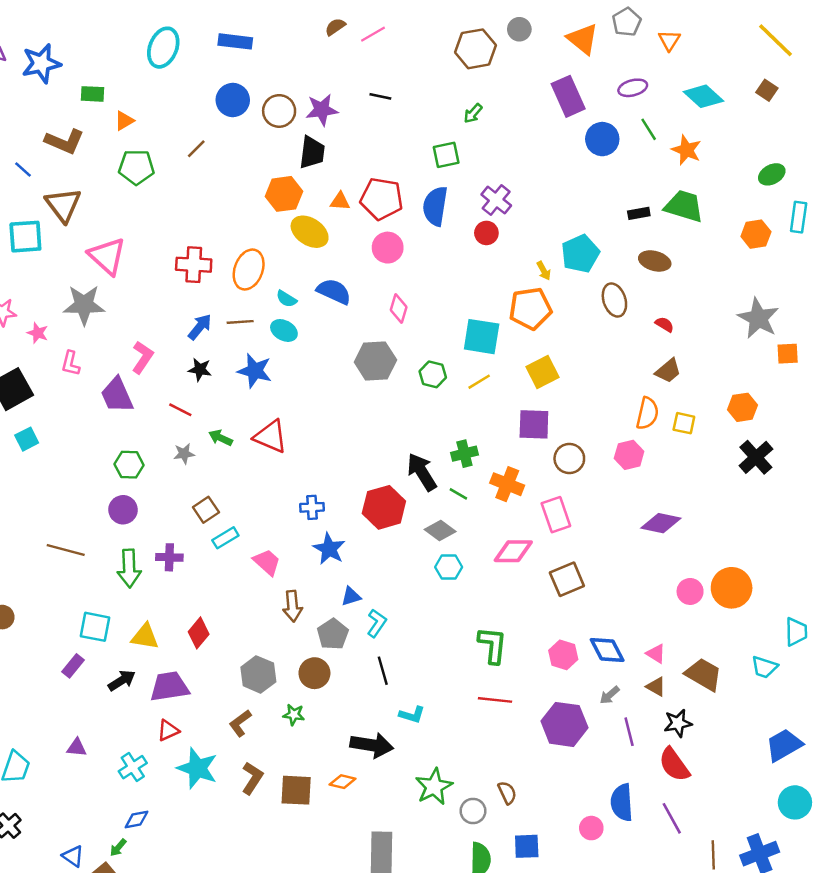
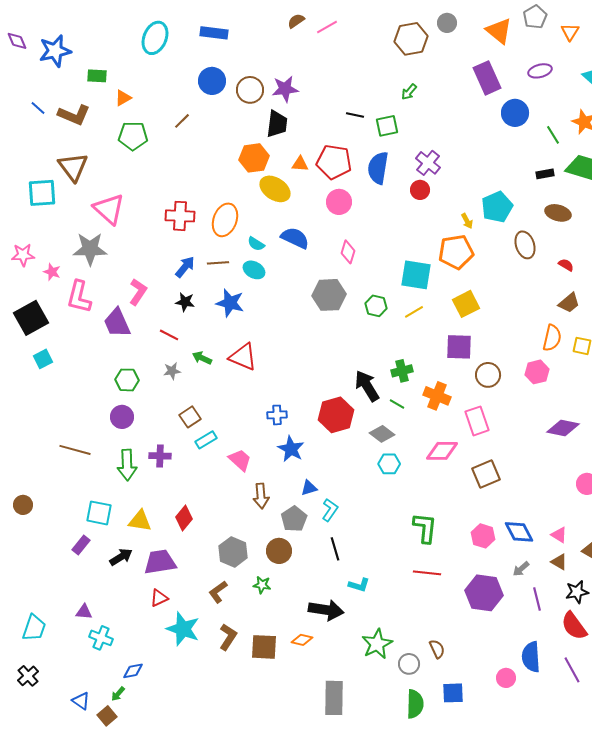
black line: (380, 96) -> (355, 115), moved
green line: (649, 129) -> (553, 135), moved
blue line: (23, 170) -> (38, 108), moved
pink L-shape: (71, 363) -> (79, 297), size x1.6
cyan cross: (133, 767) -> (101, 638), moved, turned -35

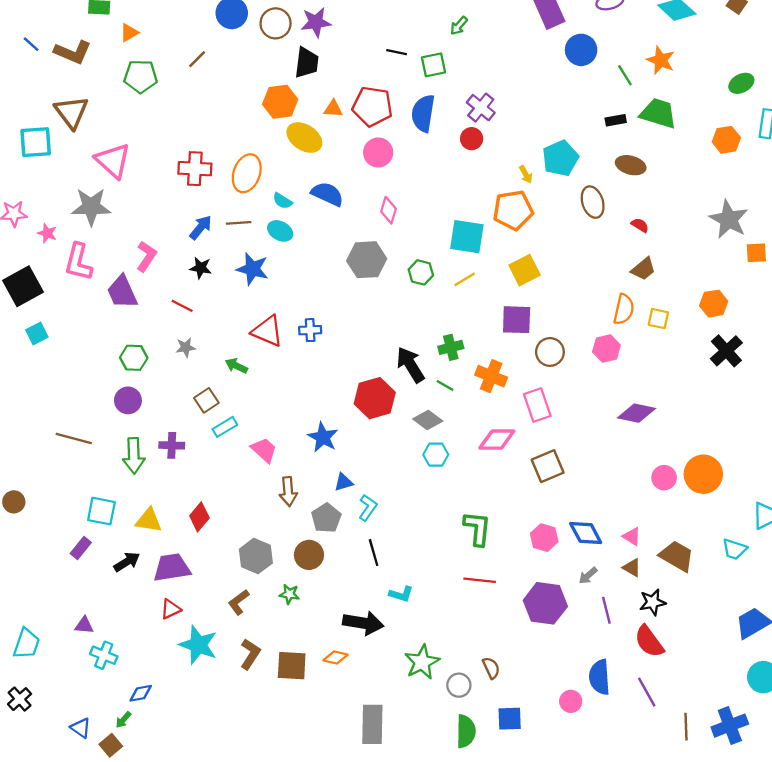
green arrow: (202, 358) -> (236, 366), moved
blue cross: (277, 415) -> (310, 330), moved

